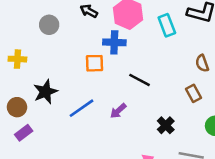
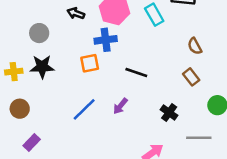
black star: (45, 92) -> (42, 67), moved, turned 30
brown circle: (17, 107) -> (20, 109), moved

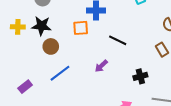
brown circle: (20, 109) -> (51, 46), moved
blue line: (84, 109) -> (60, 73), moved
black cross: (169, 113) -> (140, 76), turned 32

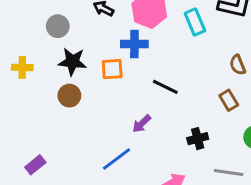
black star: (42, 26) -> (72, 62), moved
blue line: (60, 73) -> (116, 159), moved
purple rectangle: (25, 87) -> (35, 165), moved

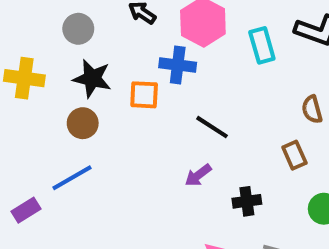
yellow cross: (22, 67) -> (24, 78), size x1.4
purple arrow: (142, 124) -> (198, 175), moved
blue line: (116, 159) -> (72, 178), moved

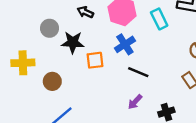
blue cross: (178, 65) -> (125, 44), moved, turned -30
black star: (92, 78) -> (73, 42), moved
brown circle: (83, 123) -> (52, 81), moved

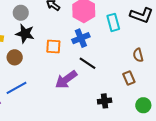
black star: (73, 42) -> (25, 34), moved
purple arrow: (135, 102) -> (66, 80), moved, size x1.6

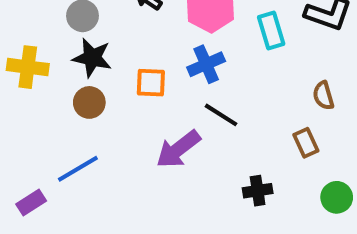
brown circle: (15, 57) -> (89, 102), moved

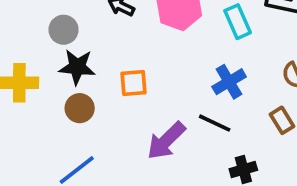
blue cross: (206, 64) -> (229, 82), moved
black line: (221, 115) -> (215, 123), moved

